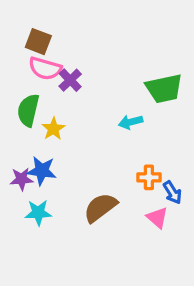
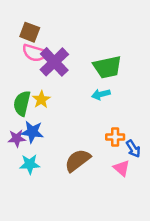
purple cross: (70, 80) -> (54, 62), size x1.6
green trapezoid: (164, 89) -> (107, 67), moved
green semicircle: (28, 110) -> (22, 103), moved

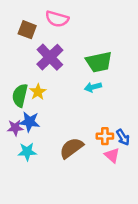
pink semicircle: (35, 53) -> (57, 19), moved
orange cross: (115, 137) -> (105, 136), moved

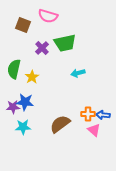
purple cross: (50, 57) -> (42, 48), size x0.6
green trapezoid: (99, 62) -> (65, 43), moved
green semicircle: (20, 95) -> (14, 69), moved
blue arrow: (123, 137) -> (103, 115), turned 128

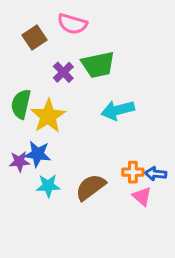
brown square: (23, 25) -> (35, 37), turned 35
cyan arrow: (78, 73) -> (118, 110), size x1.5
yellow star: (32, 77) -> (48, 116), size x1.6
cyan star: (23, 127) -> (48, 186), moved

